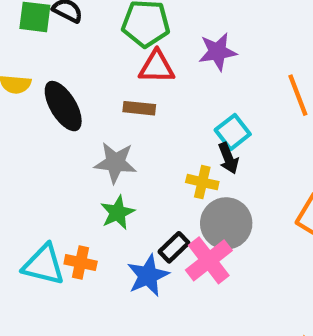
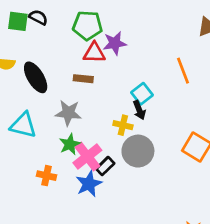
purple star: (217, 52) -> (115, 43), moved
pink cross: (209, 260) -> (87, 156), moved
cyan triangle: (44, 265) -> (23, 125), moved

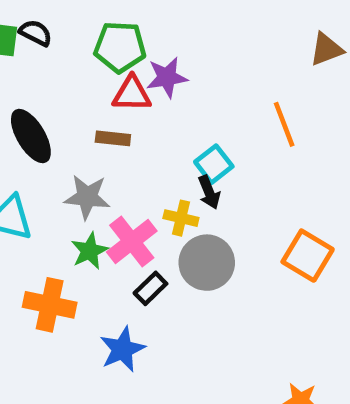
pink cross: (87, 156) -> (132, 242), moved
orange cross: (47, 176) -> (50, 305), size x1.5
blue star: (89, 184) -> (122, 349), moved

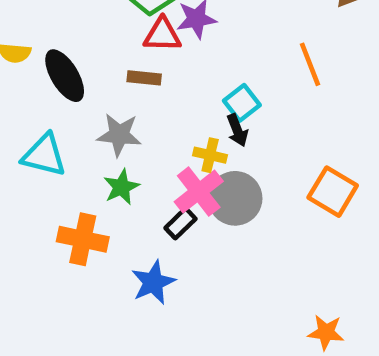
pink cross: (132, 242) -> (199, 192), moved

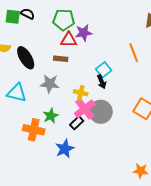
yellow cross: (210, 155) -> (81, 93), moved
green star: (121, 187) -> (51, 116), moved

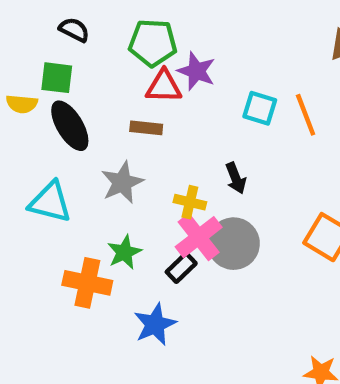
green square: (13, 17) -> (57, 78), moved
purple star: (84, 33) -> (196, 71), turned 30
cyan square: (104, 70) -> (260, 108), moved, turned -35
gray star: (50, 84) -> (122, 182), turned -30

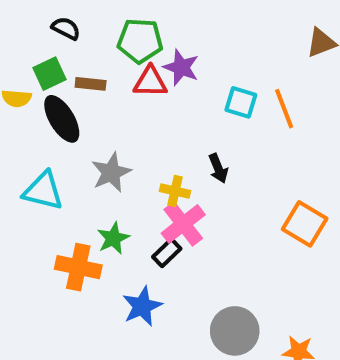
green square: (57, 78) -> (49, 74), turned -32
brown rectangle: (146, 128) -> (91, 84), moved
gray circle: (234, 244) -> (235, 331), moved

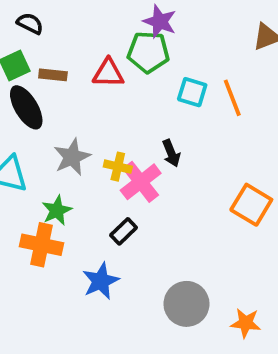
green pentagon: (140, 41) -> (148, 52), moved
purple star: (181, 67) -> (160, 22), moved
yellow cross: (175, 191) -> (118, 167), moved
pink cross: (183, 224) -> (141, 182), moved
green star: (113, 238) -> (57, 210), moved

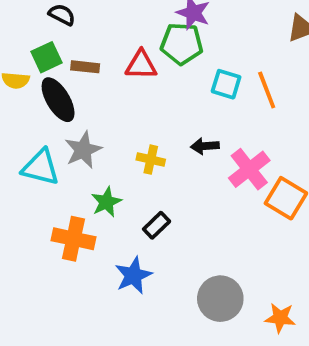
black arrow: (171, 153) -> (205, 146), turned 108
gray star: (72, 157) -> (83, 150), moved
pink cross: (141, 182) -> (249, 169), moved
green star: (57, 210) -> (106, 202), moved

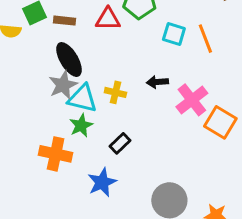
black ellipse: (58, 100) -> (69, 60), moved
cyan triangle: (41, 167) -> (83, 98), moved

